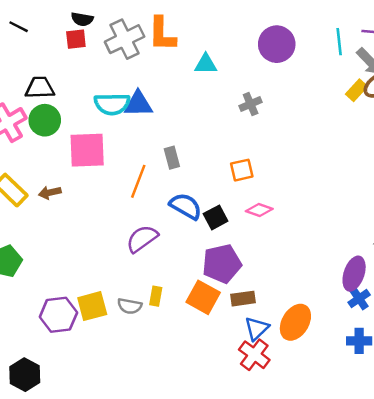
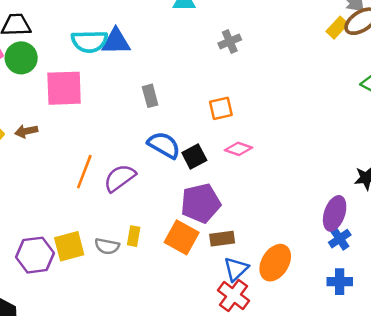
orange line: (138, 181) -> (84, 172), moved

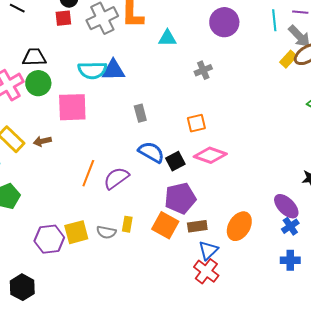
pink diamond: (239, 149) -> (210, 155), size x1.5
purple ellipse: (335, 213) -> (286, 206), turned -64
orange ellipse: (275, 263) -> (239, 226), moved

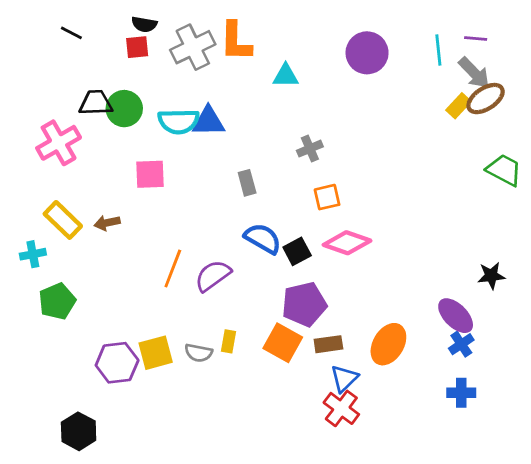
gray cross: (203, 70) -> (310, 149), moved
green circle: (38, 83) -> (124, 109), moved
pink square: (72, 107) -> (150, 174), size x0.7

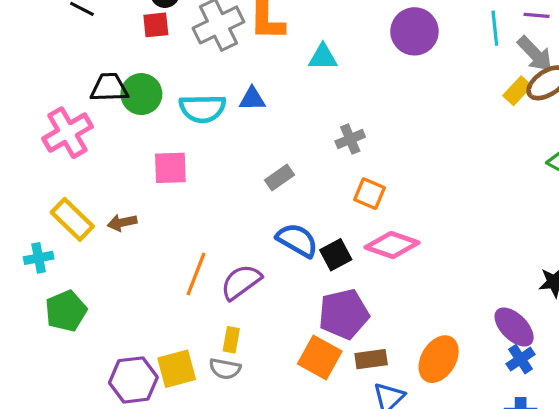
blue triangle: (209, 121) -> (252, 99), moved, size x0.7
gray rectangle: (247, 183) -> (280, 178), turned 70
orange square: (327, 197) -> (369, 194), turned 36
yellow rectangle: (228, 341) -> (231, 340), moved

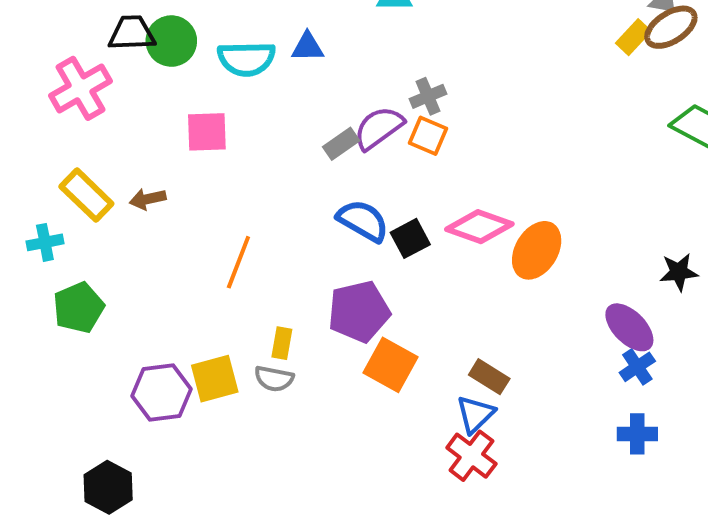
orange square: (369, 194) -> (428, 136), moved
purple semicircle: (241, 282) -> (379, 128), moved
purple pentagon: (344, 314) -> (359, 312), moved
brown rectangle: (371, 359) -> (489, 377), moved, turned 40
orange ellipse: (439, 359) -> (537, 250), moved

